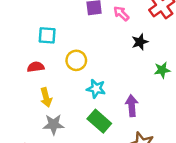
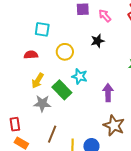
black star: (140, 42) -> (98, 41), moved
yellow arrow: (46, 97) -> (38, 81), turned 42
green rectangle: (99, 121) -> (62, 90), moved

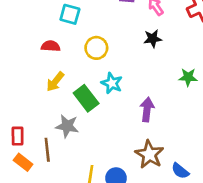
black star: (98, 41) -> (153, 39), moved
gray star: (42, 103) -> (67, 126), moved
brown line: (52, 134) -> (47, 150), moved, turned -36

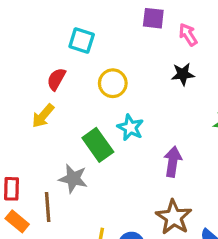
red semicircle: (51, 46) -> (56, 79), turned -66
yellow arrow: (55, 82) -> (43, 116), moved

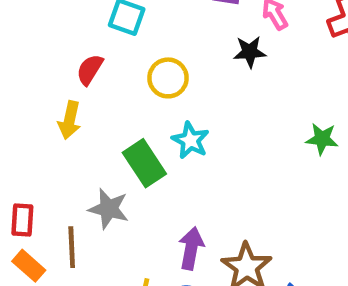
black star: (183, 74) -> (250, 52), moved
yellow arrow: (43, 116) -> (70, 120), turned -30
purple arrow: (173, 162) -> (191, 248), moved

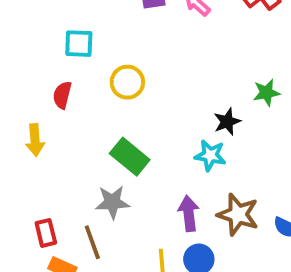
black star: (250, 52) -> (227, 122), moved
yellow arrow: (70, 120) -> (35, 140), moved
cyan star: (190, 140) -> (210, 155), moved

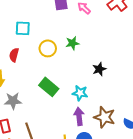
green star: (266, 93) -> (72, 43), moved
cyan star: (210, 155) -> (80, 93), moved
gray star: (112, 202) -> (13, 101), moved

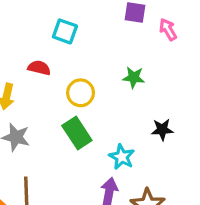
yellow circle: (48, 48) -> (81, 93), moved
red semicircle: (14, 55) -> (39, 68), turned 72

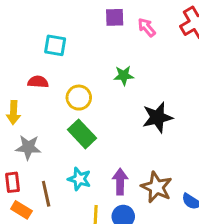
black star: (162, 130) -> (157, 117), size x1.5
cyan star: (122, 157) -> (79, 179), moved

